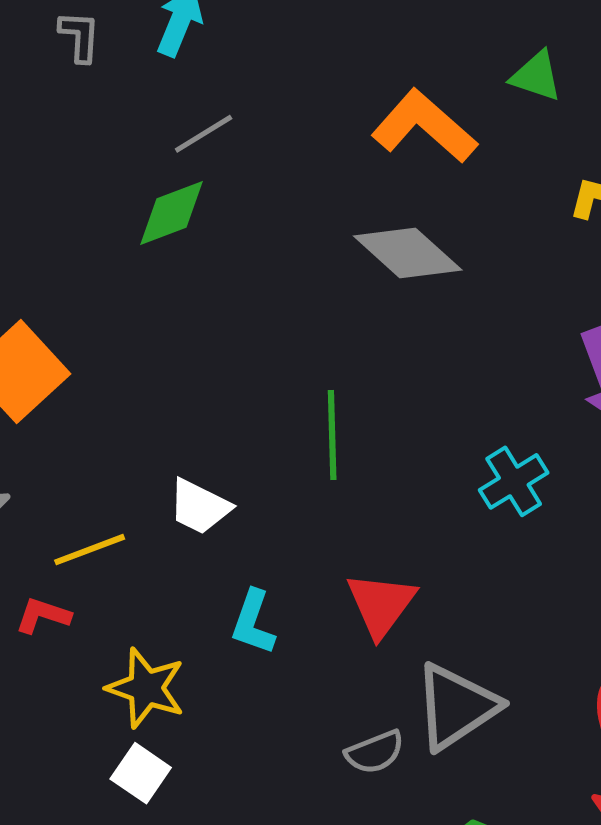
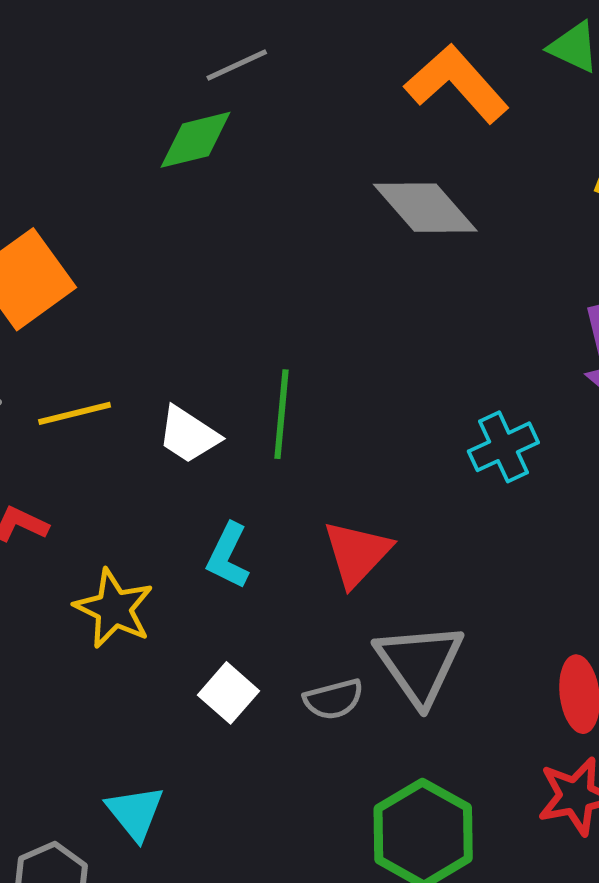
green line: (332, 435) -> (282, 414), moved
yellow line: (90, 550) -> (75, 413), moved
gray triangle: (456, 706) -> (420, 664), turned -38
white square: (141, 773) -> (229, 693), moved

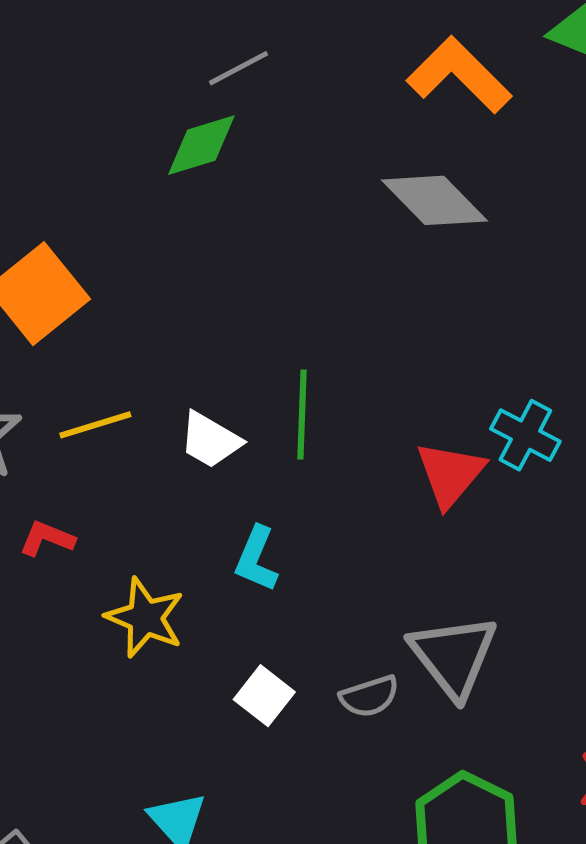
cyan cross: (503, 447) -> (525, 435), turned -34
red triangle: (357, 553) -> (450, 474), moved

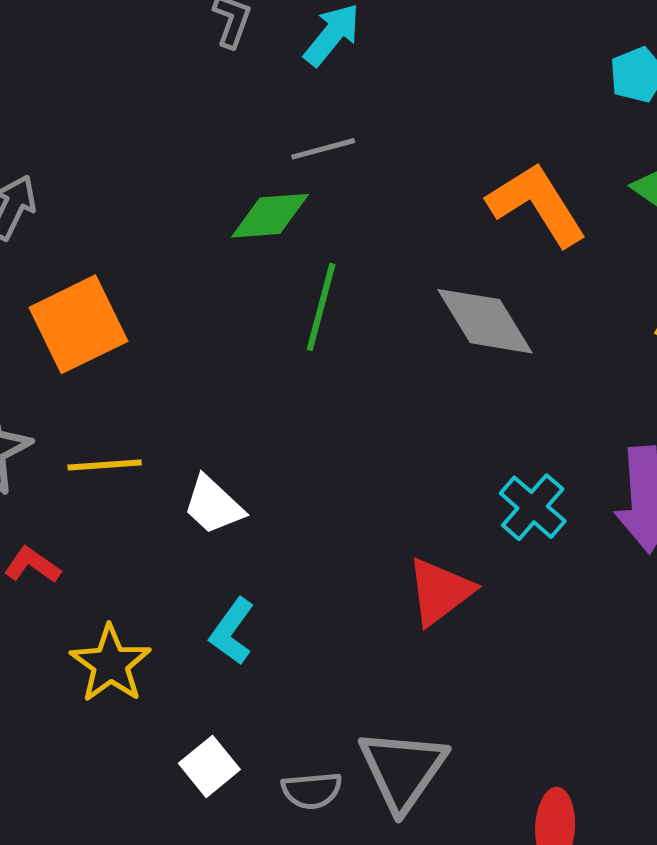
green line: (302, 414) -> (321, 307), moved
cyan cross: (525, 435) -> (533, 507), moved

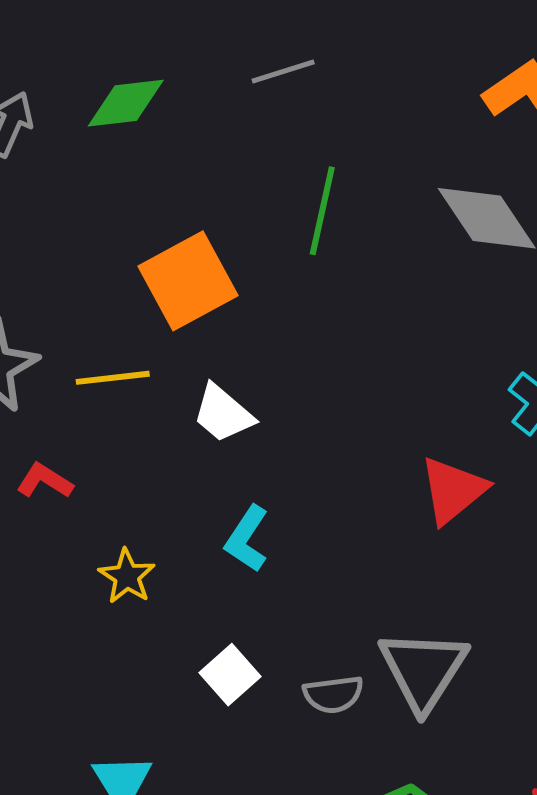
gray line: (323, 149) -> (283, 71), moved
green diamond: (270, 216) -> (126, 103), moved
orange square: (78, 324) -> (188, 281), moved
yellow star: (110, 664) -> (127, 576), size x0.7

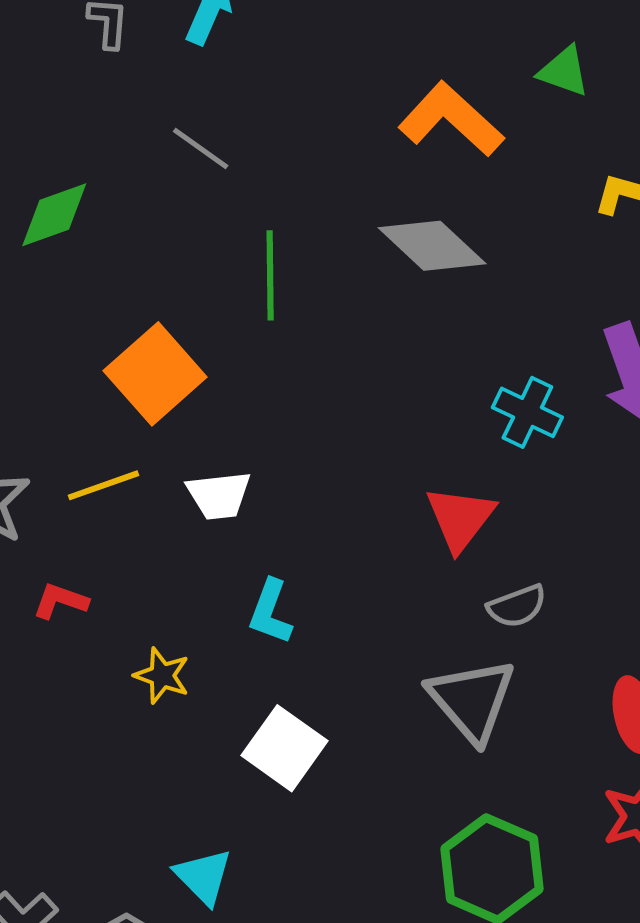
gray line: (283, 71) -> (201, 148), turned 66
white trapezoid: (223, 414) -> (219, 495), turned -34
white square: (230, 675) -> (284, 748), size x1.4
gray semicircle: (333, 694) -> (517, 606), moved

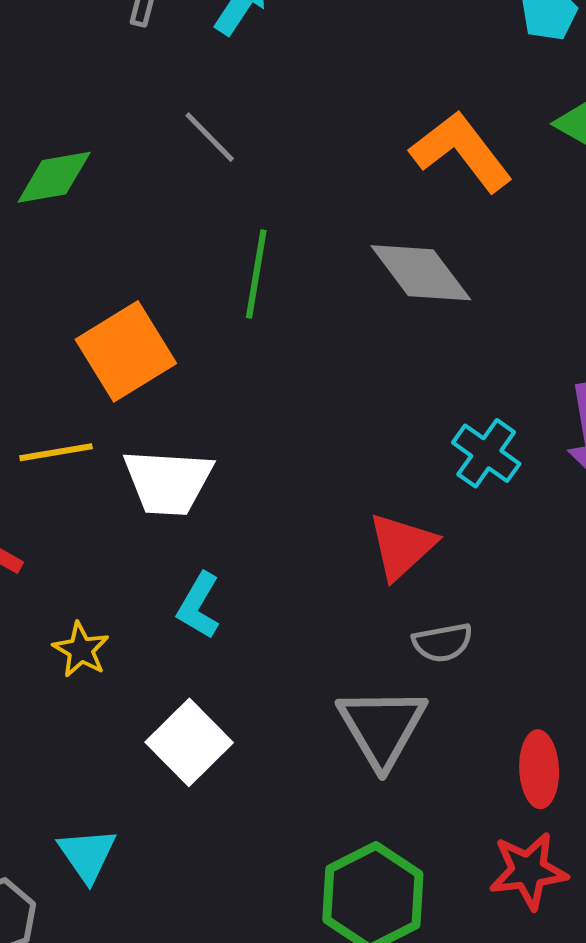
white trapezoid: (219, 495) -> (168, 482), size x1.4

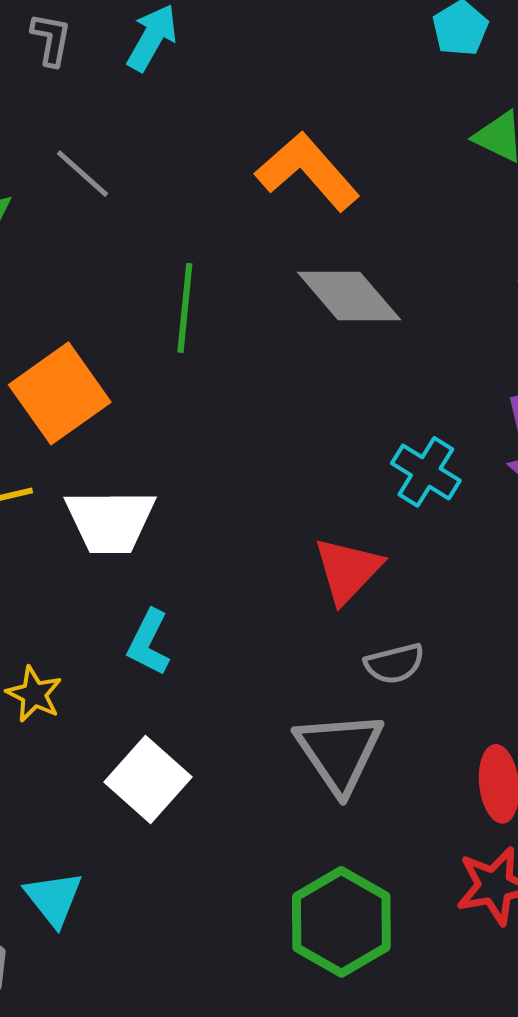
gray line: (210, 137) -> (82, 174), moved
orange L-shape: (461, 151) -> (307, 171), moved

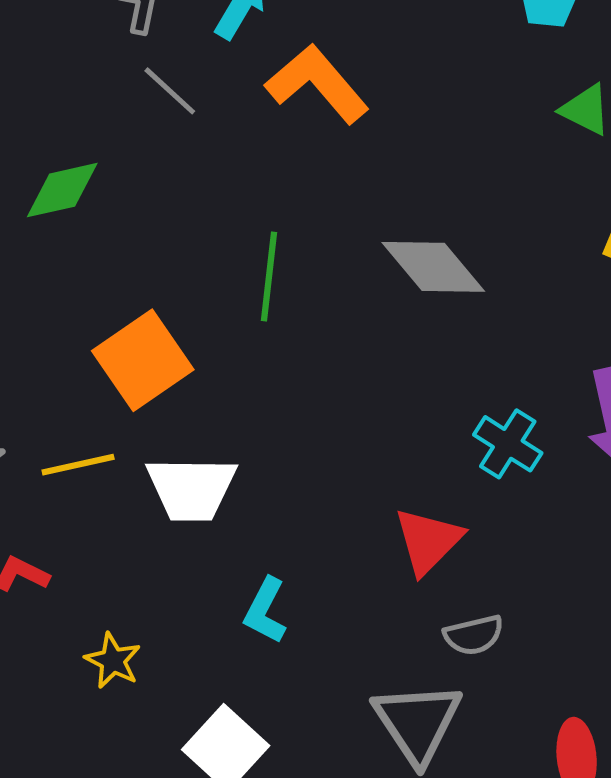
orange L-shape: (307, 171) -> (317, 84), moved
gray line: (82, 174) -> (170, 91), moved
cyan L-shape: (149, 643) -> (265, 611), moved

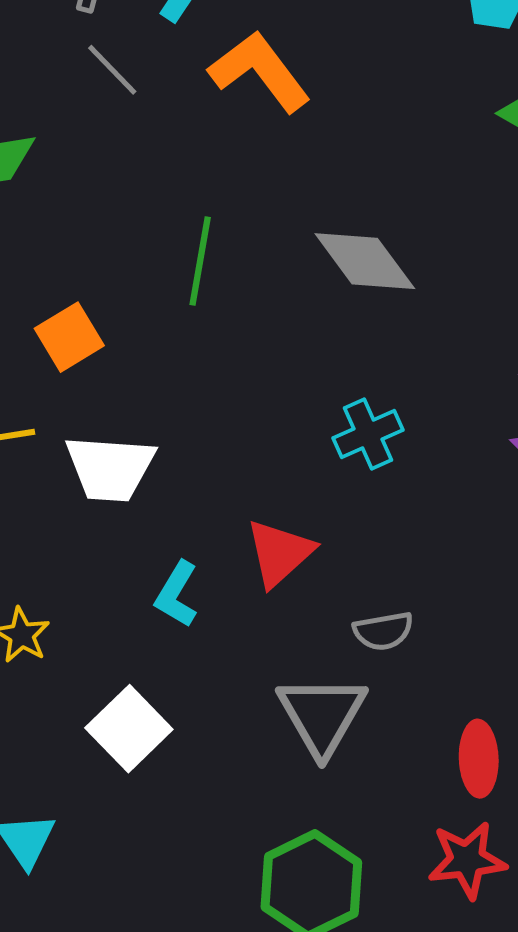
orange square: (143, 360) -> (69, 337), size x0.7
cyan cross: (508, 444) -> (368, 434), moved, turned 30
red triangle: (428, 541) -> (280, 553), moved

